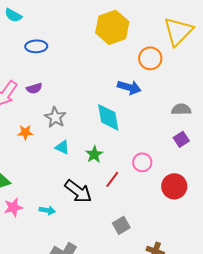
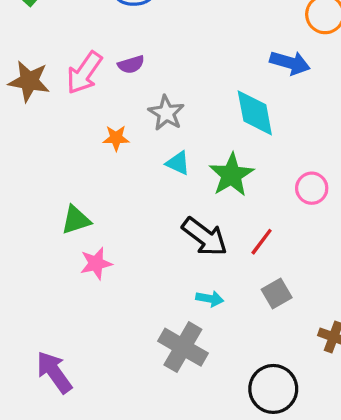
green star: (94, 154) -> (231, 175), size x1.5
red line: (112, 179) -> (262, 242), moved
cyan arrow: (47, 210) -> (210, 299), moved

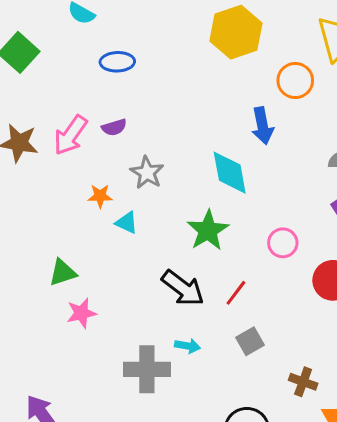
blue arrow: (290, 63) -> (262, 126), turned 63
cyan triangle: (178, 163) -> (127, 223), moved
gray cross: (183, 347) -> (147, 369), moved, turned -30

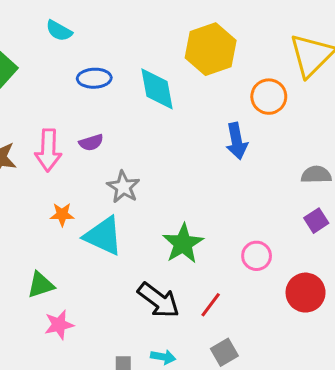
pink arrow: (70, 135) -> (48, 150), turned -33
cyan diamond: (230, 173) -> (157, 89), moved
orange star: (100, 196) -> (62, 214), moved
cyan triangle: (127, 223) -> (103, 236), size x1.8

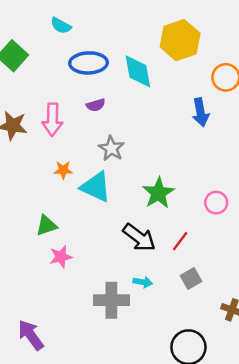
blue ellipse: (94, 78) -> (89, 63), size x1.4
purple semicircle: (91, 143) -> (96, 105), moved

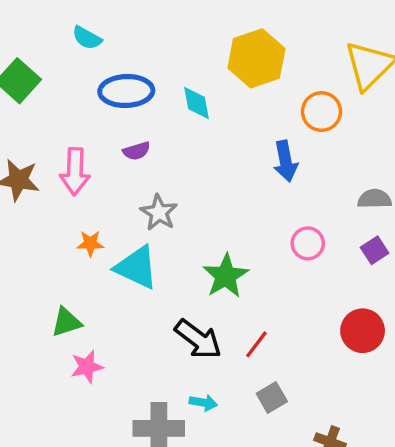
cyan diamond: (138, 71) -> (196, 103), size x0.7
pink circle: (216, 203) -> (308, 243), moved

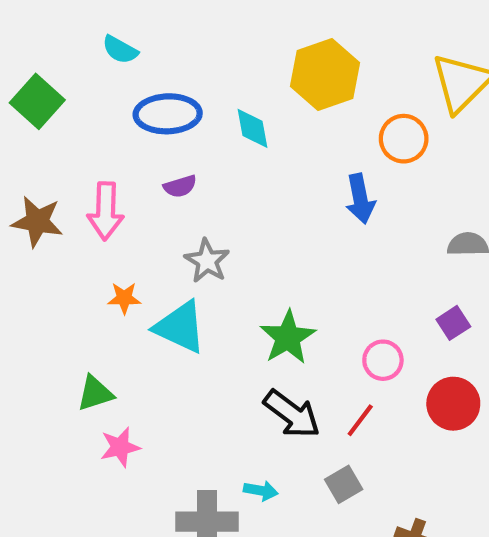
pink circle: (308, 243) -> (383, 360), moved
purple square: (375, 250) -> (453, 323), moved
black arrow: (198, 339) -> (292, 414), moved
red line: (256, 344) -> (360, 420), moved

